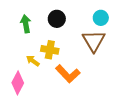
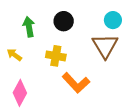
yellow arrow: (33, 61) -> (14, 55), moved

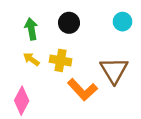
brown triangle: (105, 46) -> (114, 70), moved
yellow arrow: (14, 55) -> (31, 59), moved

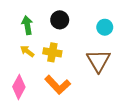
cyan circle: (122, 22) -> (105, 27), moved
orange L-shape: (82, 90) -> (58, 85), moved

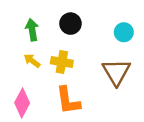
orange L-shape: (58, 85) -> (68, 100), turned 35

